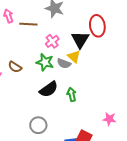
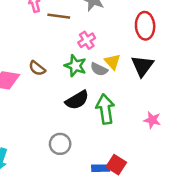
black triangle: (80, 40) -> (142, 66), moved
green arrow: (72, 95) -> (105, 109), size x1.6
pink star: (109, 119) -> (152, 120), moved

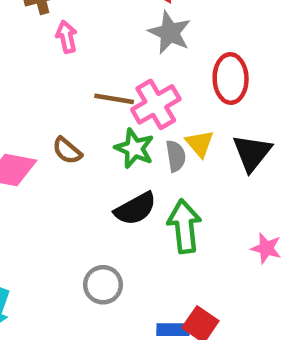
brown line: (59, 16) -> (114, 99), moved
red ellipse: (145, 26) -> (231, 79), moved
pink cross: (87, 40) -> (156, 104), size x1.5
gray semicircle: (99, 69) -> (176, 156), turned -126

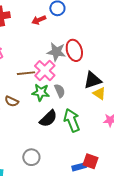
gray star: (170, 33) -> (56, 52), moved
yellow triangle: (200, 144) -> (99, 93), moved
black triangle: (252, 153) -> (93, 80), turned 48
gray circle: (103, 285) -> (31, 157), moved

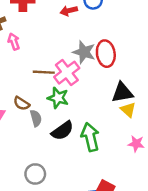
gray semicircle: (60, 91) -> (36, 118), moved

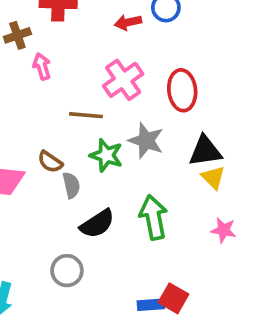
gray star: (84, 52) -> (146, 141), moved
pink cross: (67, 73) -> (123, 80), moved
black semicircle: (62, 131) -> (97, 224), moved

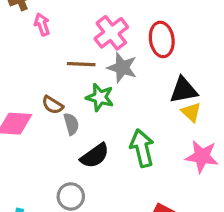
gray star: (146, 141) -> (122, 68), moved
pink star: (224, 230) -> (202, 156), size x1.5

